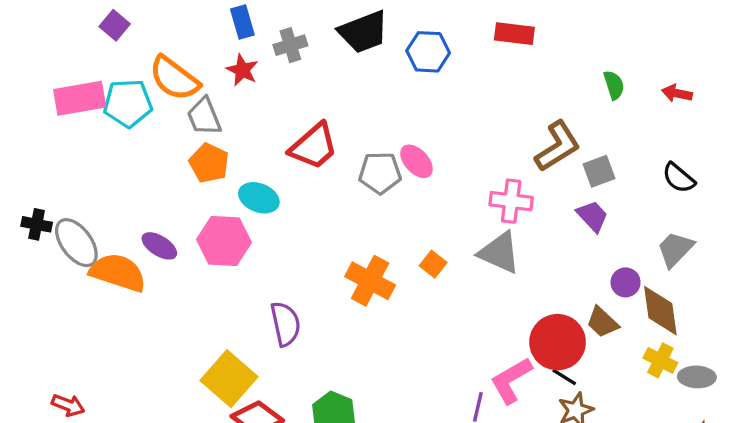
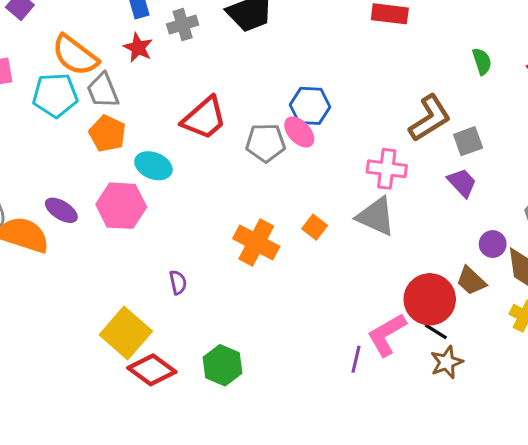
blue hexagon: (428, 52) -> (310, 106), moved
cyan pentagon: (128, 103) -> (55, 95), moved
purple semicircle: (285, 324) -> (178, 282), size x0.6

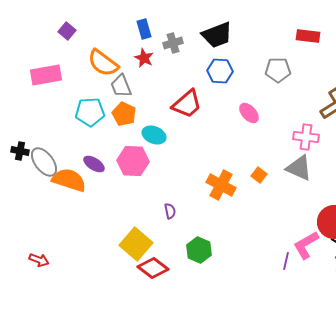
cyan pentagon: (55, 95) -> (90, 112), moved
blue hexagon: (310, 106) -> (220, 71), moved
gray pentagon: (265, 143) -> (278, 70), moved
green hexagon: (223, 365) -> (199, 250), moved

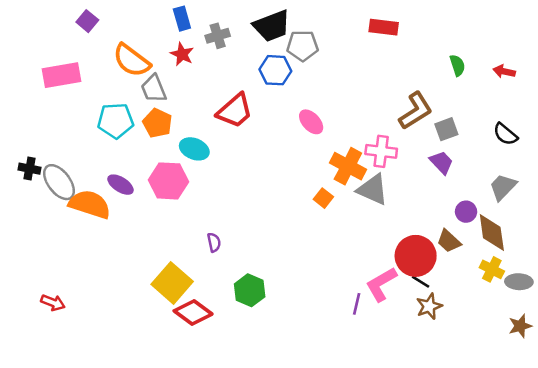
gray pentagon: (278, 70) -> (302, 46), moved
orange cross: (221, 185) -> (348, 166), moved

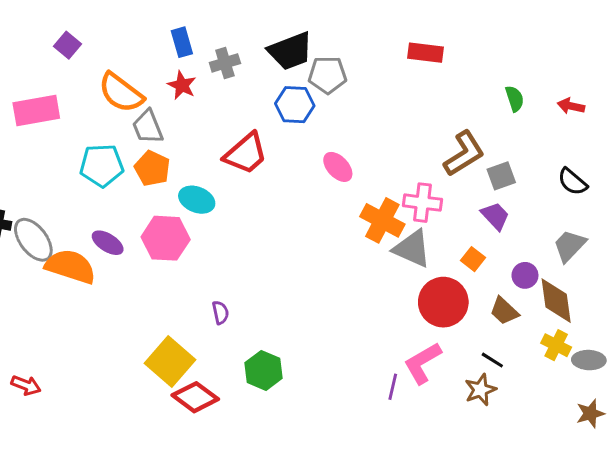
orange square: (323, 198) -> (473, 259), moved
red circle: (416, 256) -> (443, 302), moved
black line: (421, 282) -> (492, 360), moved

